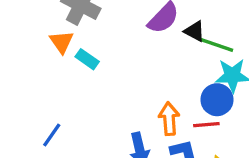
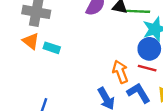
red line: (206, 125) -> (147, 68), turned 36

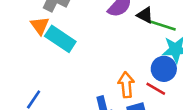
cyan rectangle: (52, 48) -> (60, 39), size x1.6

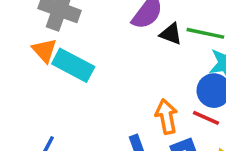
black triangle: (145, 15) -> (171, 34), moved

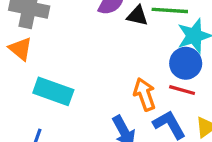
cyan rectangle: (73, 65) -> (53, 91), moved

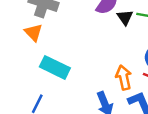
black triangle: (137, 16) -> (125, 17), turned 36

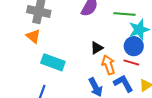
black triangle: (125, 17) -> (97, 48), moved, turned 40

